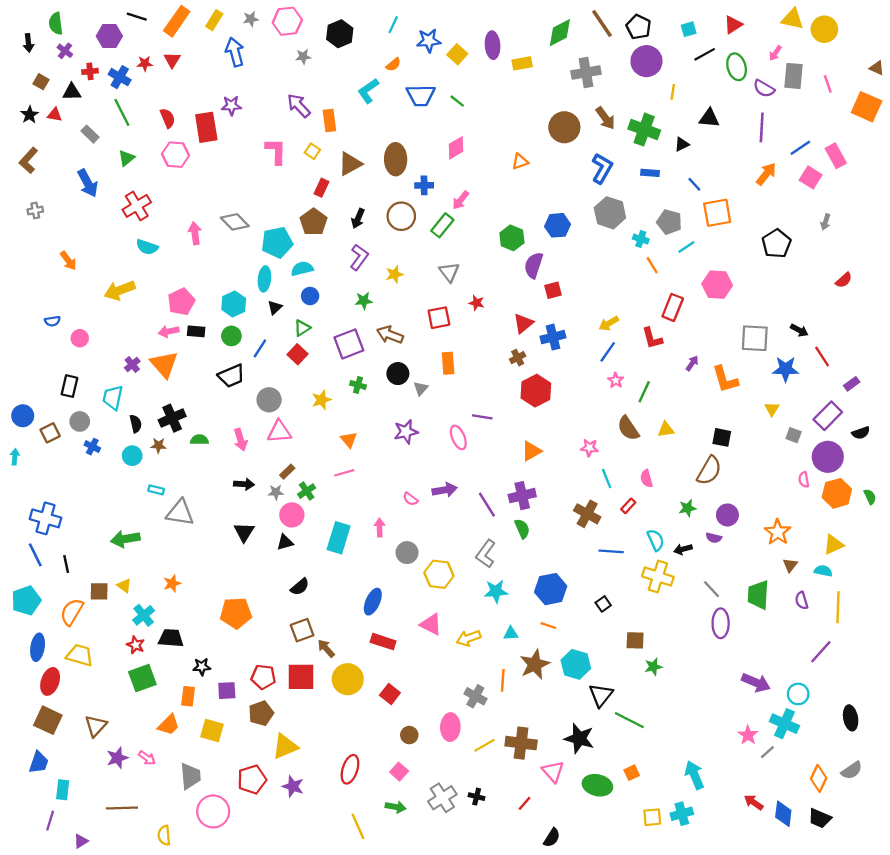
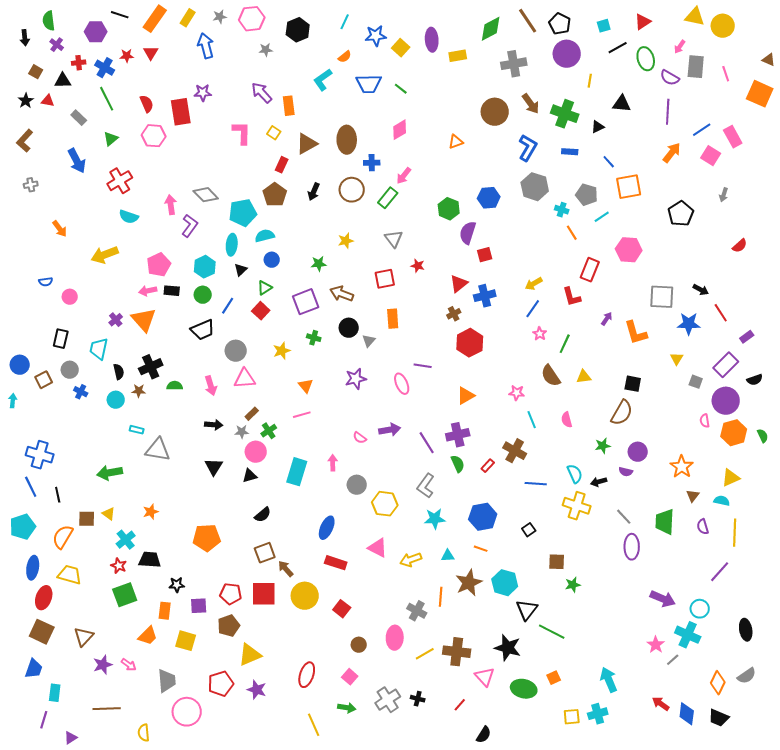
purple L-shape: (359, 257) -> (190, 226), moved
red rectangle: (628, 506) -> (488, 466), moved

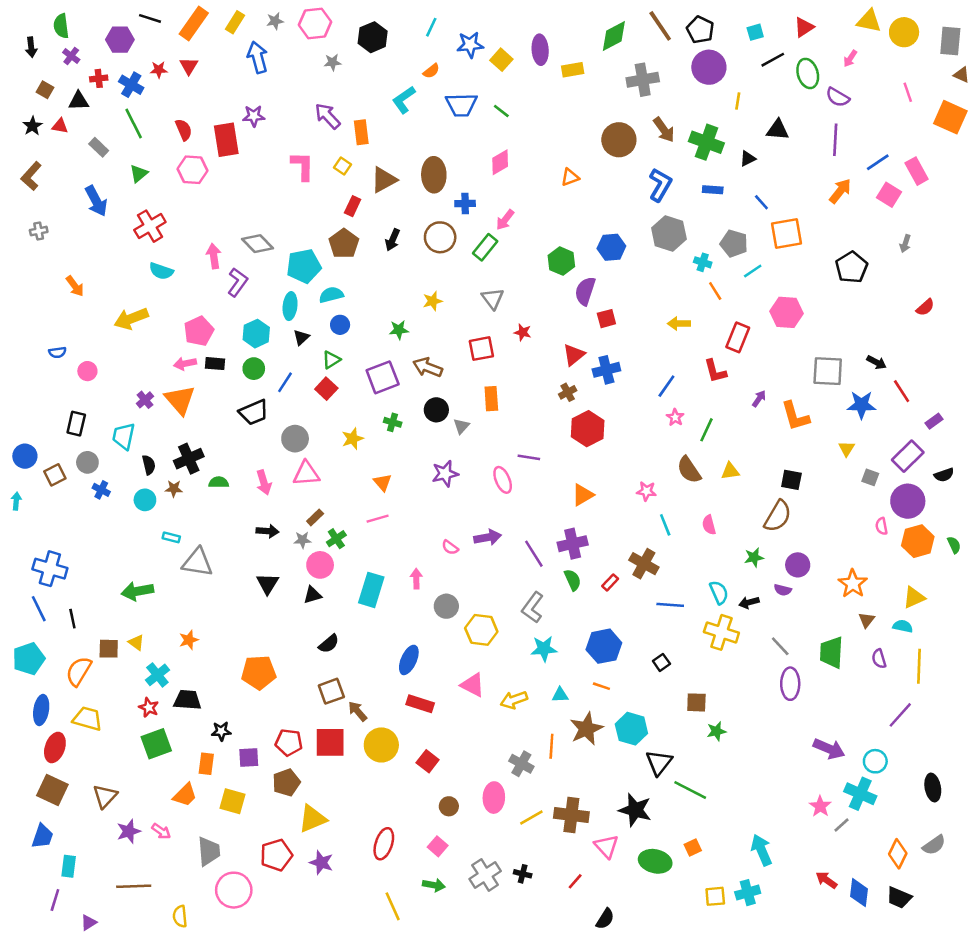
gray rectangle: (696, 67) -> (950, 41), moved
yellow arrow: (534, 284) -> (679, 324), moved, turned 30

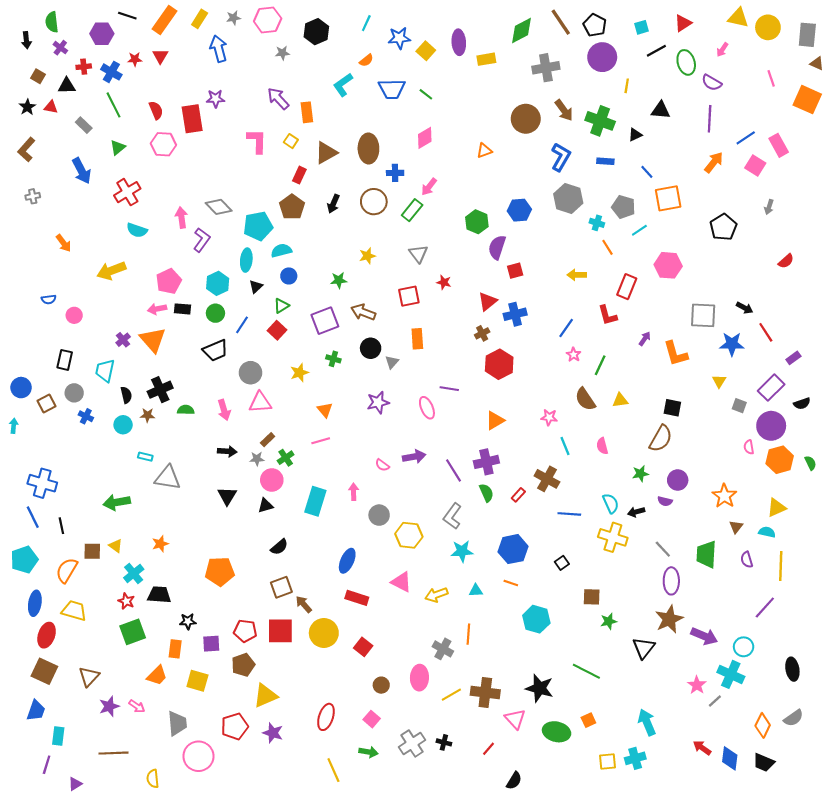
brown star: (586, 729) -> (669, 619), moved
black triangle: (659, 762) -> (644, 648), moved

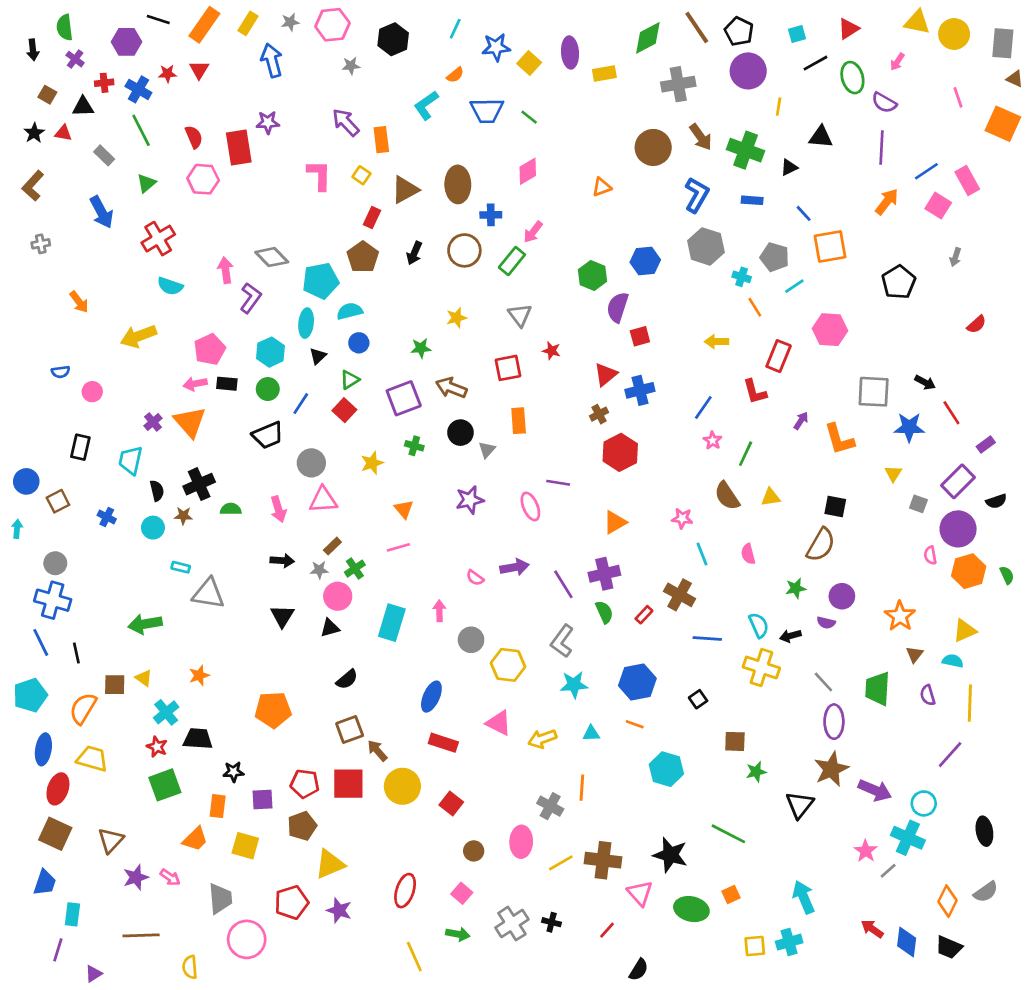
gray circle: (74, 393) -> (55, 563), moved

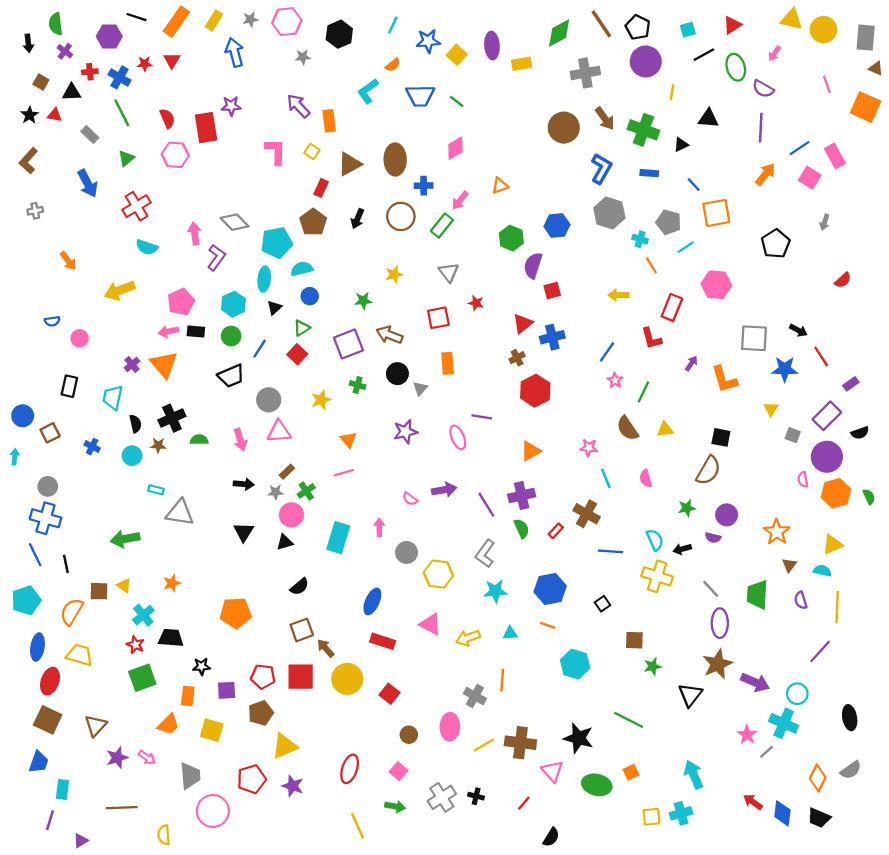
orange triangle: (602, 187) -> (500, 186), moved

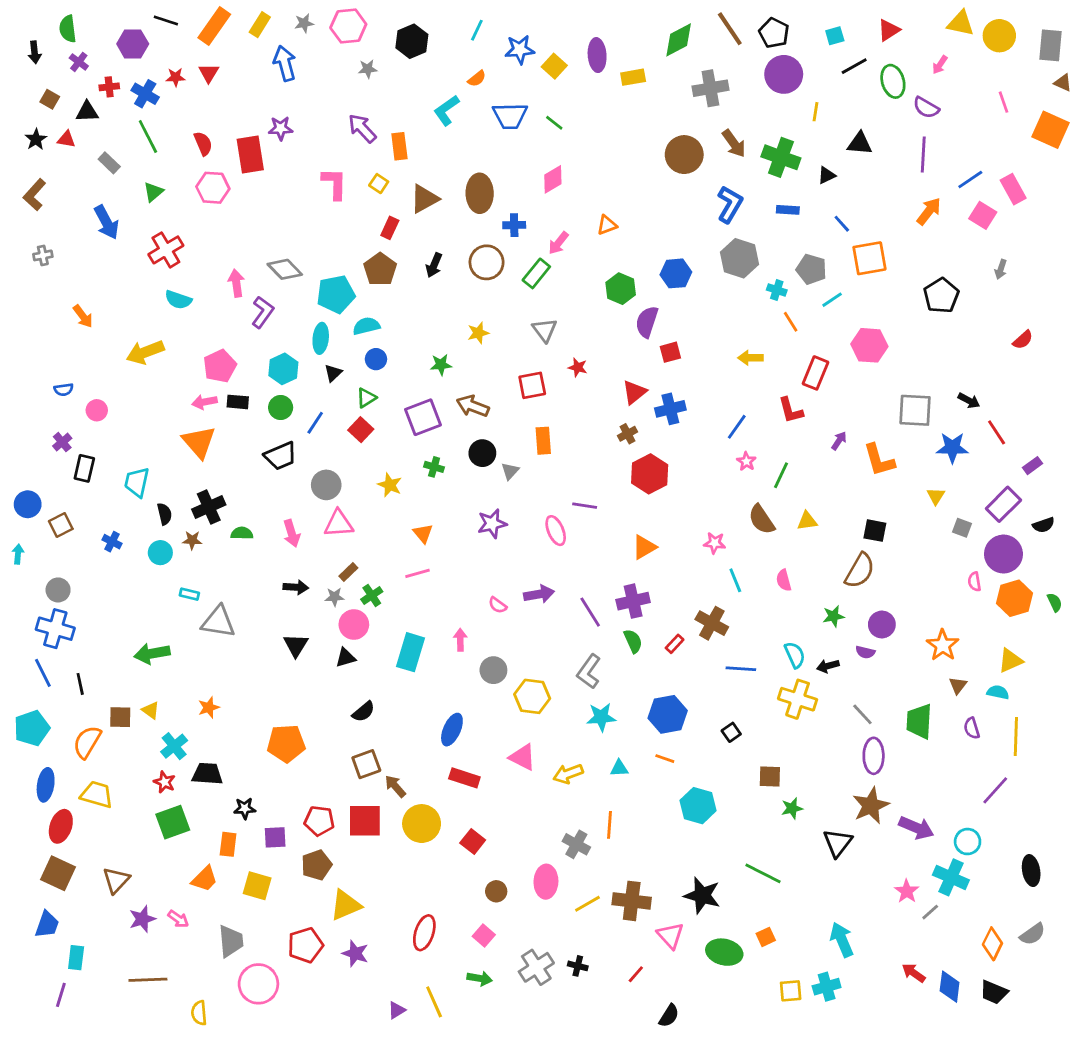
purple cross: (132, 365) -> (62, 442), moved
yellow star: (321, 400) -> (390, 485), turned -30
purple triangle: (81, 841) -> (397, 1010), moved

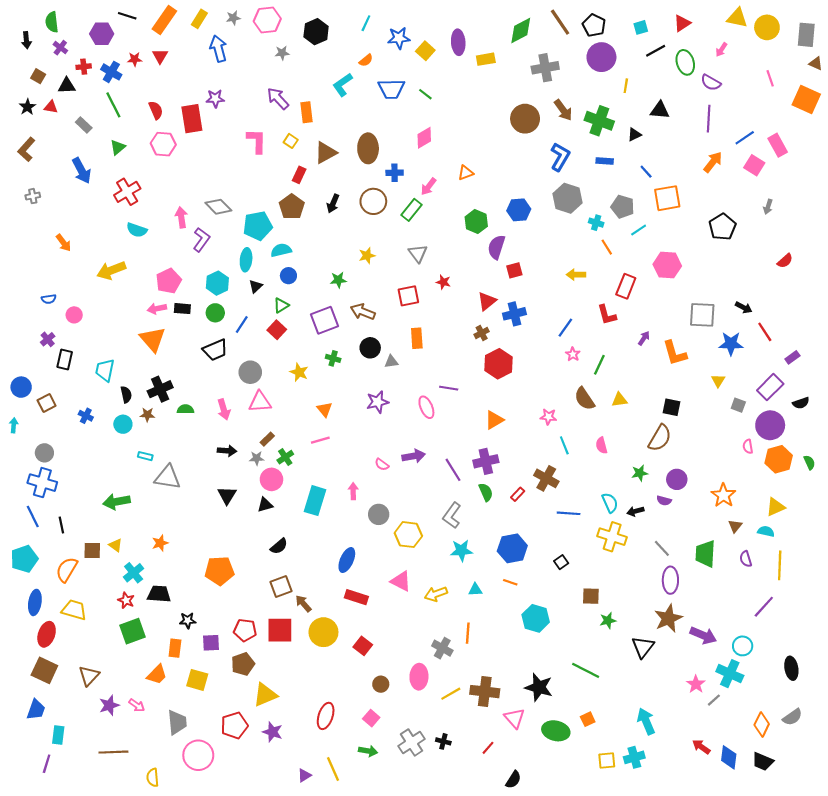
gray triangle: (510, 471) -> (391, 362), turned 40

